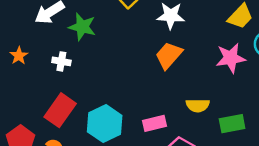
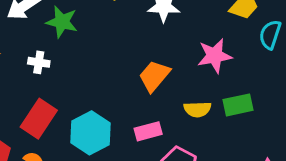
orange trapezoid: (169, 55) -> (154, 76), moved
pink star: (231, 58) -> (215, 56), moved
green rectangle: (232, 124) -> (238, 105), moved

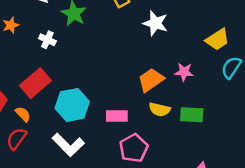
pink star: (215, 56) -> (184, 72), size x0.7
orange trapezoid: (154, 76) -> (151, 80), moved

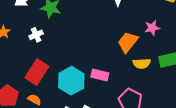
white cross: (47, 40) -> (36, 35), turned -32
pink rectangle: (117, 116) -> (100, 75), moved, turned 30

